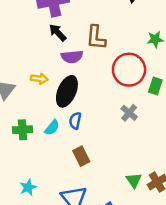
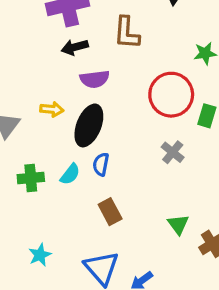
black arrow: (58, 33) -> (75, 47), turned -60
brown L-shape: (96, 37) -> (127, 33), moved
green triangle: (134, 180) -> (178, 224), moved

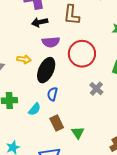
red circle: (171, 95) -> (82, 54), moved
cyan semicircle: (70, 174) -> (35, 109), moved
green triangle: (178, 224) -> (78, 133), moved

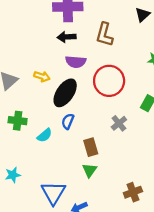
brown rectangle: (57, 123) -> (91, 147), moved

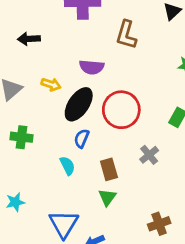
black arrow: (67, 37) -> (29, 39), moved
red circle: (109, 81) -> (121, 110), moved
gray cross: (119, 123) -> (149, 155), moved
cyan semicircle: (45, 135) -> (67, 166), moved, turned -77

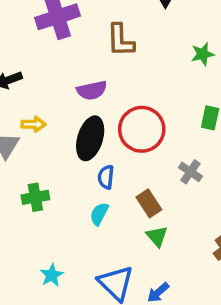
yellow arrow: (51, 84) -> (34, 124), moved
cyan semicircle: (67, 166) -> (99, 214), turned -108

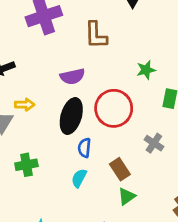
green star: (203, 54) -> (146, 70), moved
green triangle: (157, 236) -> (127, 196), turned 36

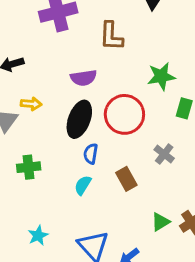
green star: (146, 70) -> (161, 76), size x1.4
green triangle: (127, 196) -> (160, 222), moved

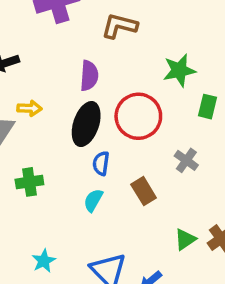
brown L-shape: (111, 36) -> (119, 26), turned 104
purple semicircle: (84, 78) -> (89, 76), turned -75

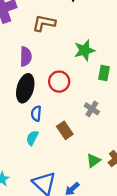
red circle: (138, 116) -> (59, 82), size x0.7

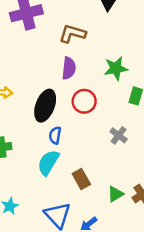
purple semicircle: (26, 57) -> (69, 68), moved
brown rectangle: (65, 130) -> (81, 179), moved
cyan semicircle: (32, 138) -> (48, 163), size x1.5

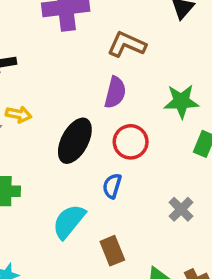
blue semicircle: (55, 135) -> (112, 186), moved
gray cross: (119, 135) -> (181, 209), moved

